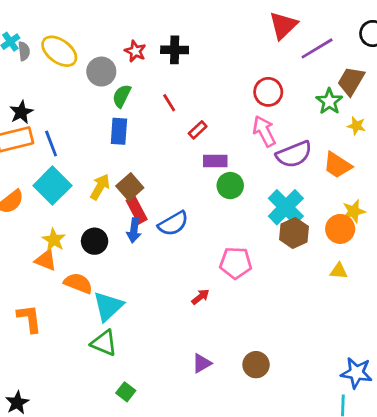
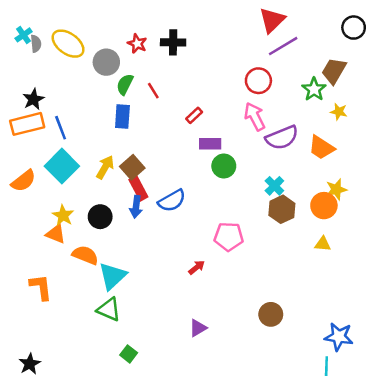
purple line: (317, 48) -> (283, 46), moved
red line: (169, 103) -> (153, 91), moved
cyan cross: (286, 207) -> (274, 186), size x0.6
brown circle: (256, 365) -> (271, 314), moved

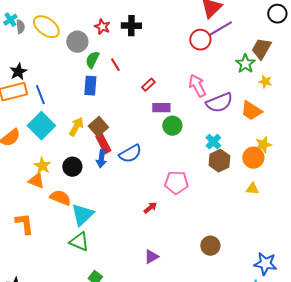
red circle: (258, 81) -> (200, 40), moved

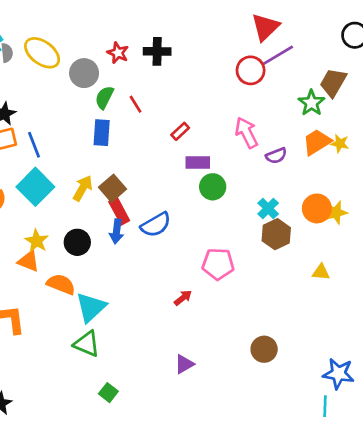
yellow star: (265, 82) -> (340, 143), moved
purple semicircle: (219, 103) -> (276, 156), size x0.6
orange trapezoid: (251, 111) -> (317, 142), moved, turned 115
orange circle: (253, 158) -> (317, 208), moved

